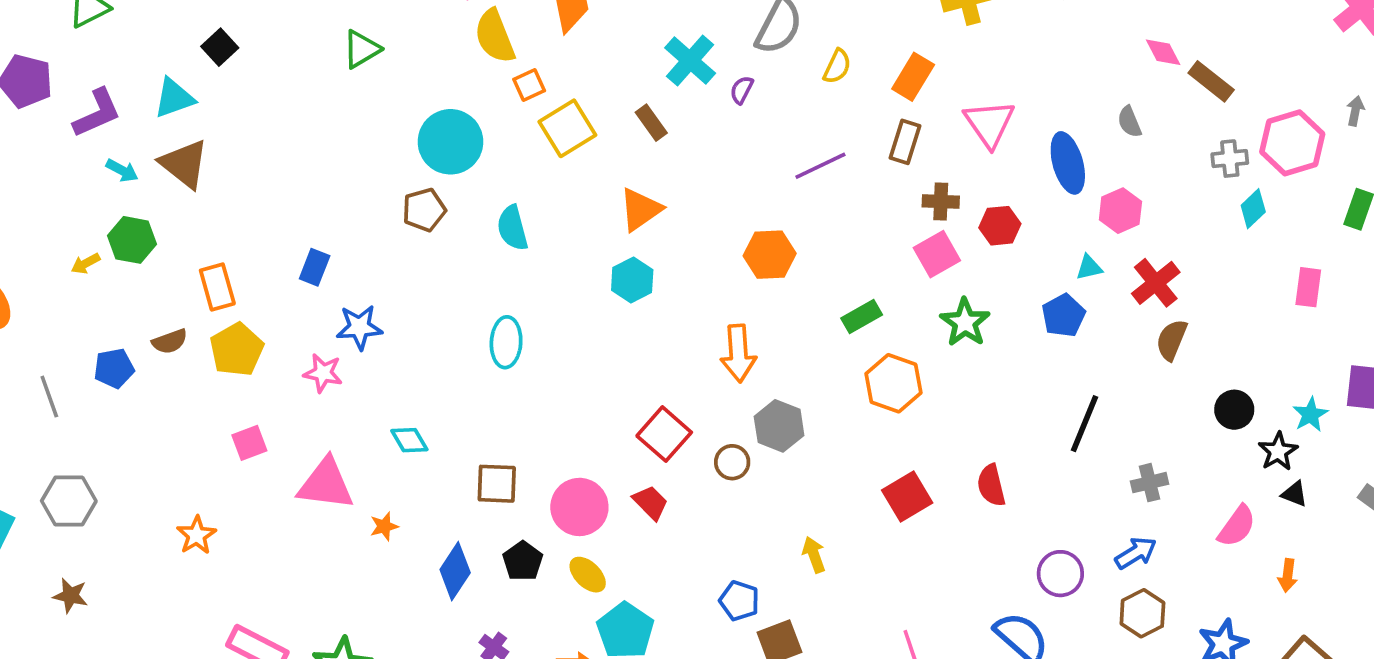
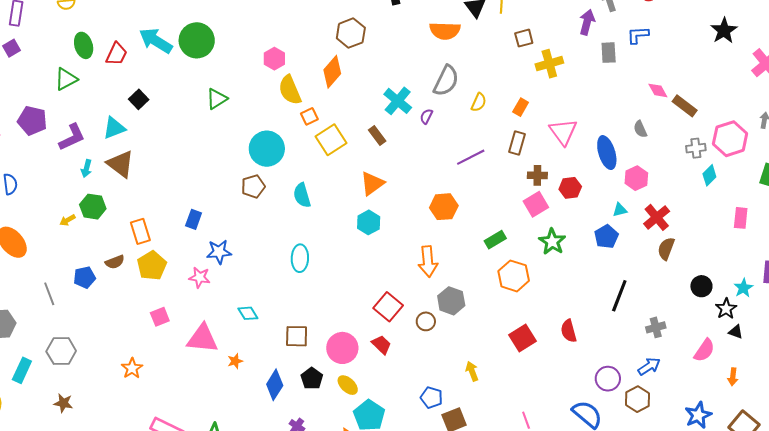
orange rectangle: (913, 77) -> (521, 107), size x0.7
cyan arrow: (122, 170) -> (86, 168), turned 78
brown hexagon: (1142, 613) -> (637, 399), moved

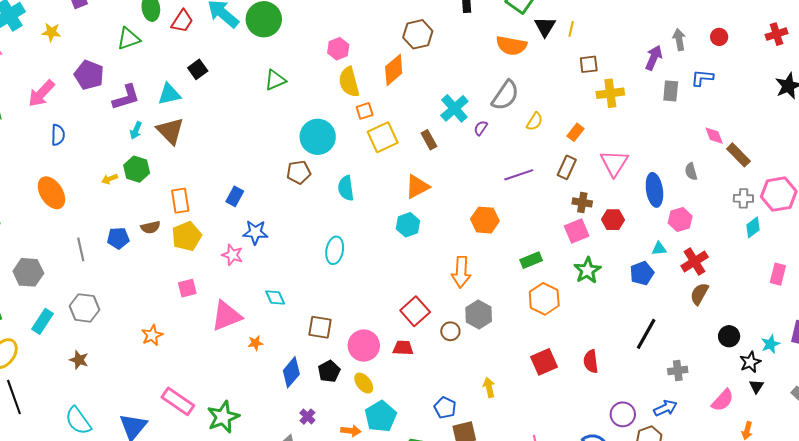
black triangle: (736, 332) -> (756, 386), turned 35
pink triangle: (202, 339) -> (226, 316), turned -36
red trapezoid: (381, 345) -> (403, 348), turned -50

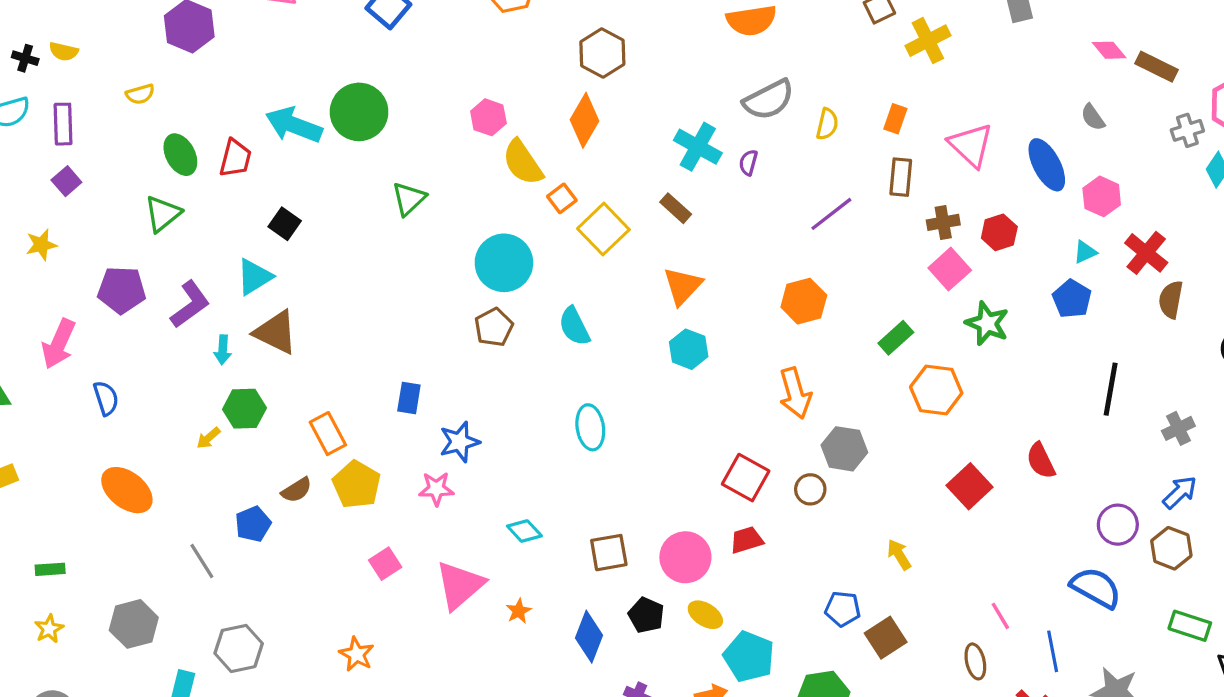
gray semicircle: (505, 95) -> (769, 100), turned 48

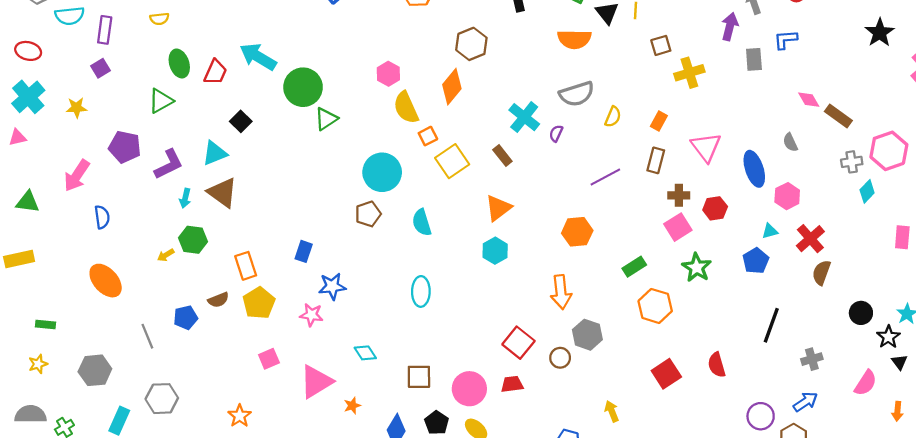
green circle: (359, 112) -> (303, 87), moved

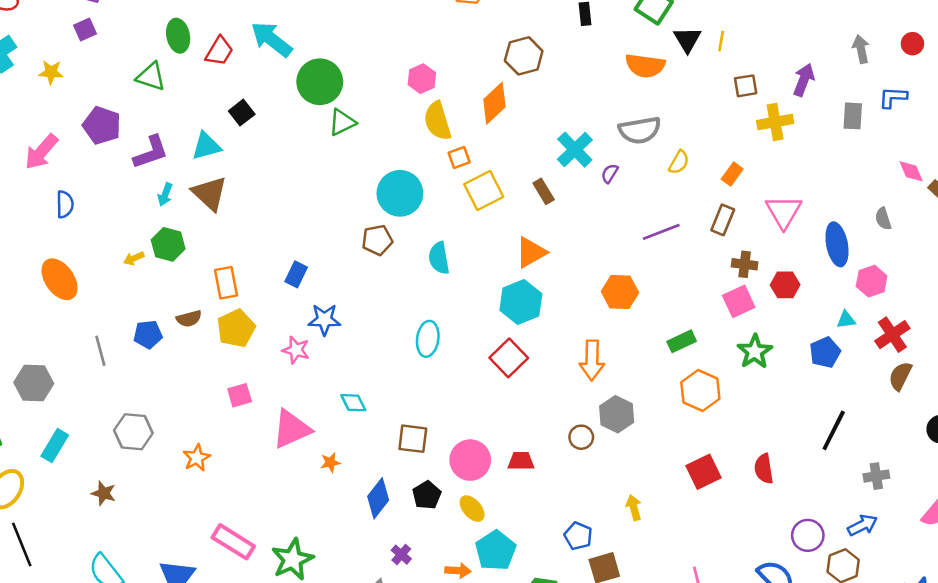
purple arrow: (730, 27) -> (804, 80), moved
green triangle: (161, 101) -> (151, 77), turned 40
cyan hexagon: (495, 251) -> (521, 302), size x1.4
red square: (518, 343) -> (509, 358), moved
gray hexagon: (162, 399) -> (133, 432), moved

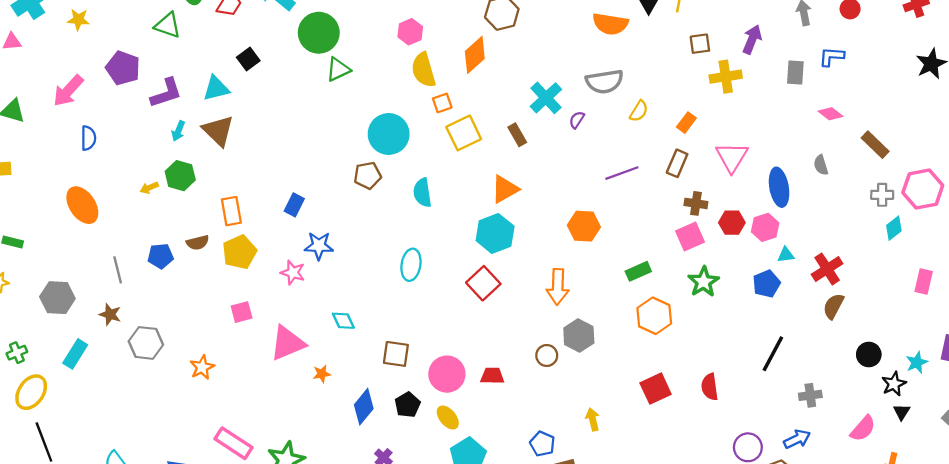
pink diamond: (911, 171) -> (830, 114), moved, turned -30
pink hexagon: (872, 281) -> (765, 227), moved
brown star: (104, 493) -> (110, 314), moved

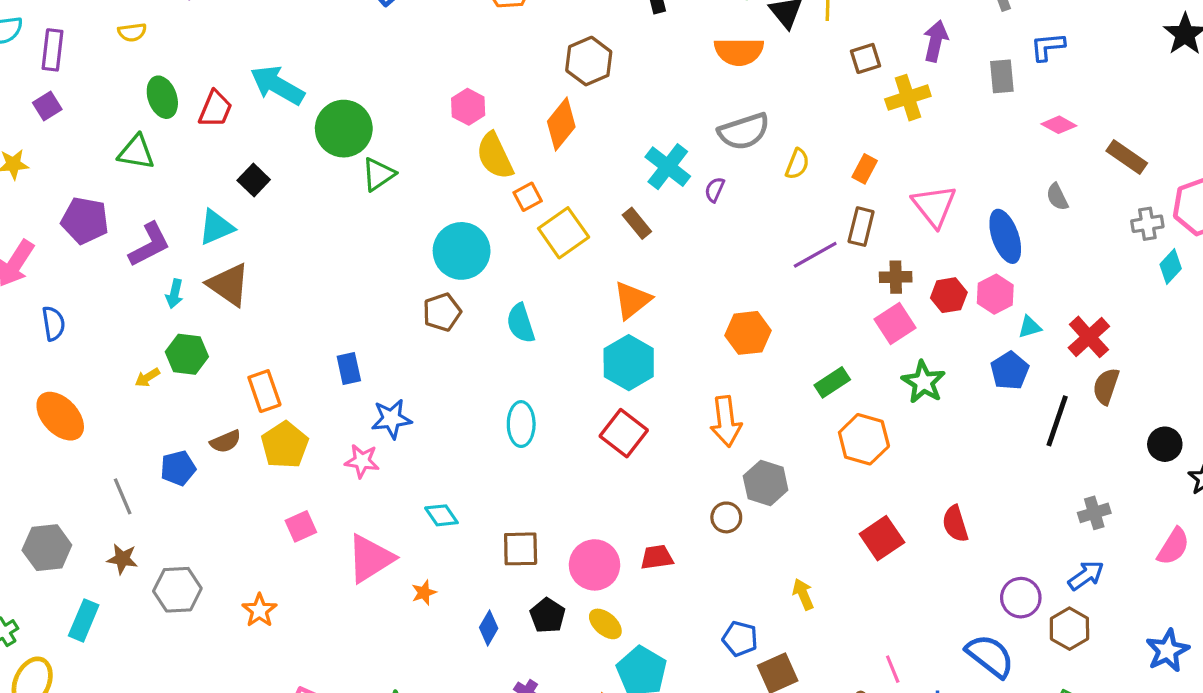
purple line: (622, 173) -> (815, 255), moved
blue rectangle: (294, 205) -> (349, 368), turned -30
black line: (773, 354) -> (1057, 421), moved
blue diamond: (364, 407) -> (489, 628), size x0.7

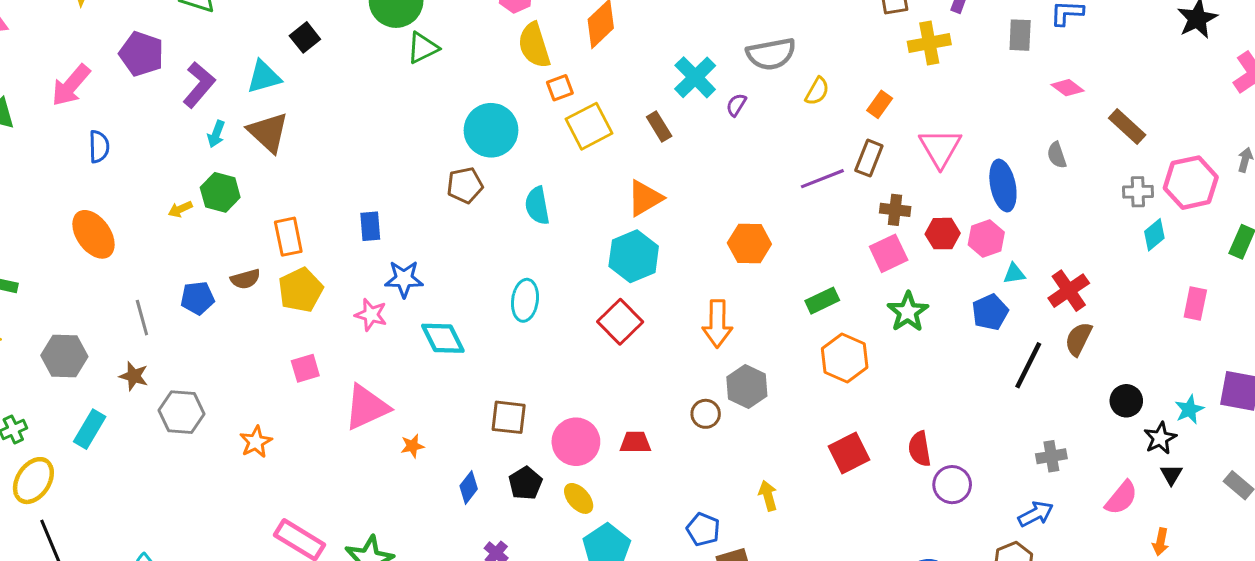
purple L-shape: (149, 245) -> (199, 85), turned -30
cyan diamond: (441, 515) -> (443, 338), moved, size x1.4
purple circle: (1021, 598) -> (952, 485), moved

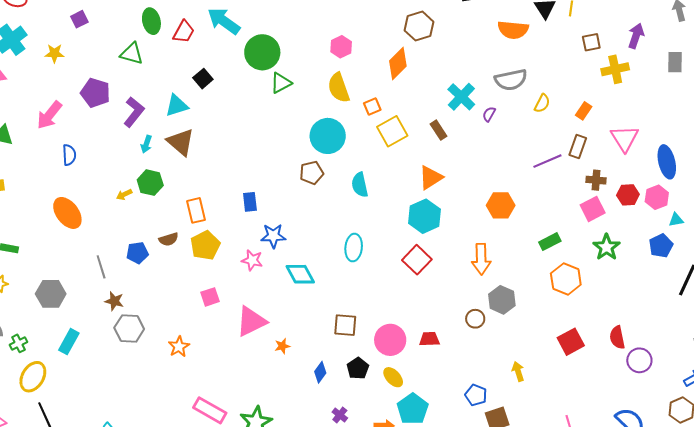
yellow semicircle: (534, 45) -> (339, 88), moved
brown star: (134, 376) -> (114, 301), moved

